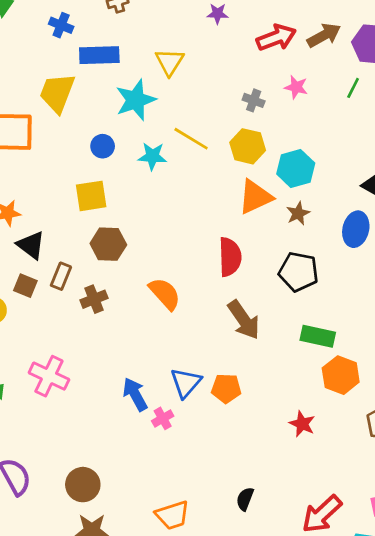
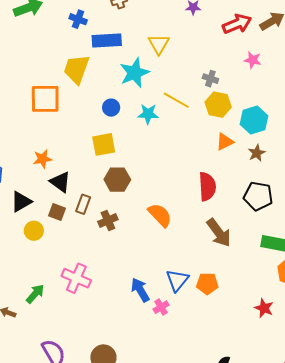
gray cross: (254, 100) -> (210, 79), moved
orange triangle: (255, 197) -> (225, 142), size x0.7

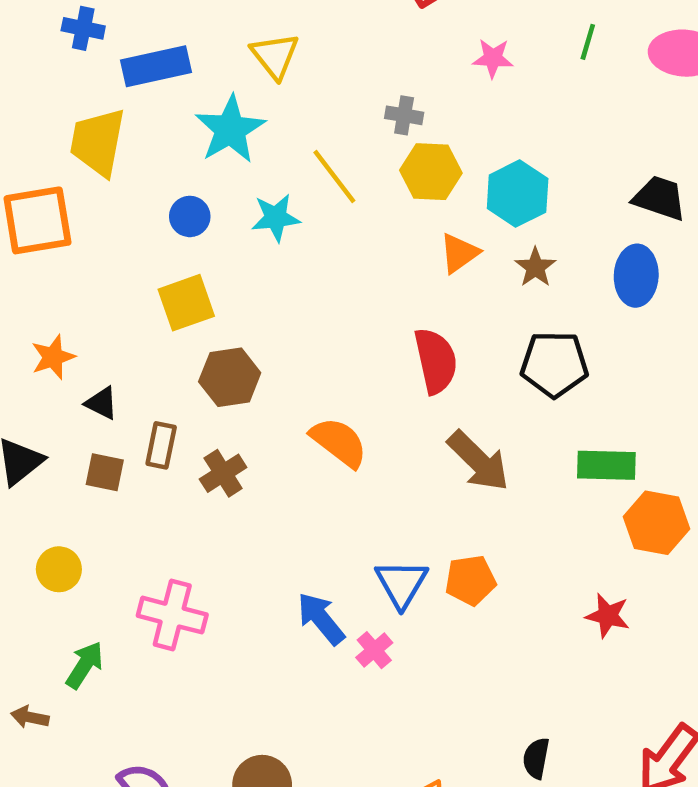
yellow line: (176, 100) -> (334, 177), turned 32
black triangle: (60, 182) -> (102, 403), size x0.7
yellow circle: (34, 231) -> (59, 569), moved

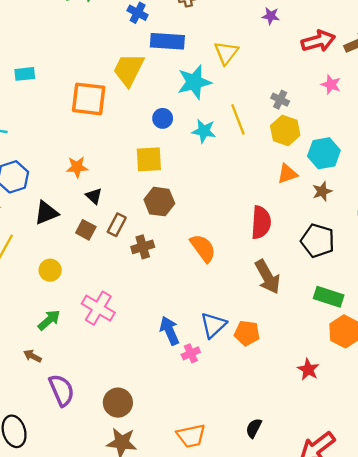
brown arrow: (30, 717) -> (33, 356), moved

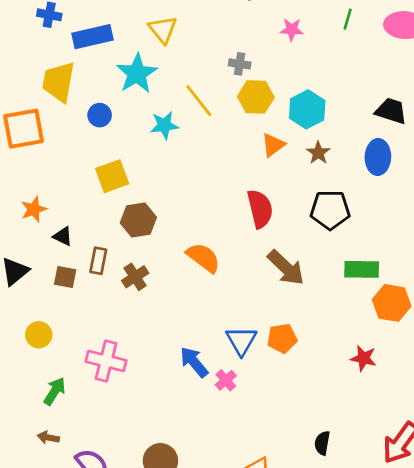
blue circle: (163, 118) -> (100, 115), moved

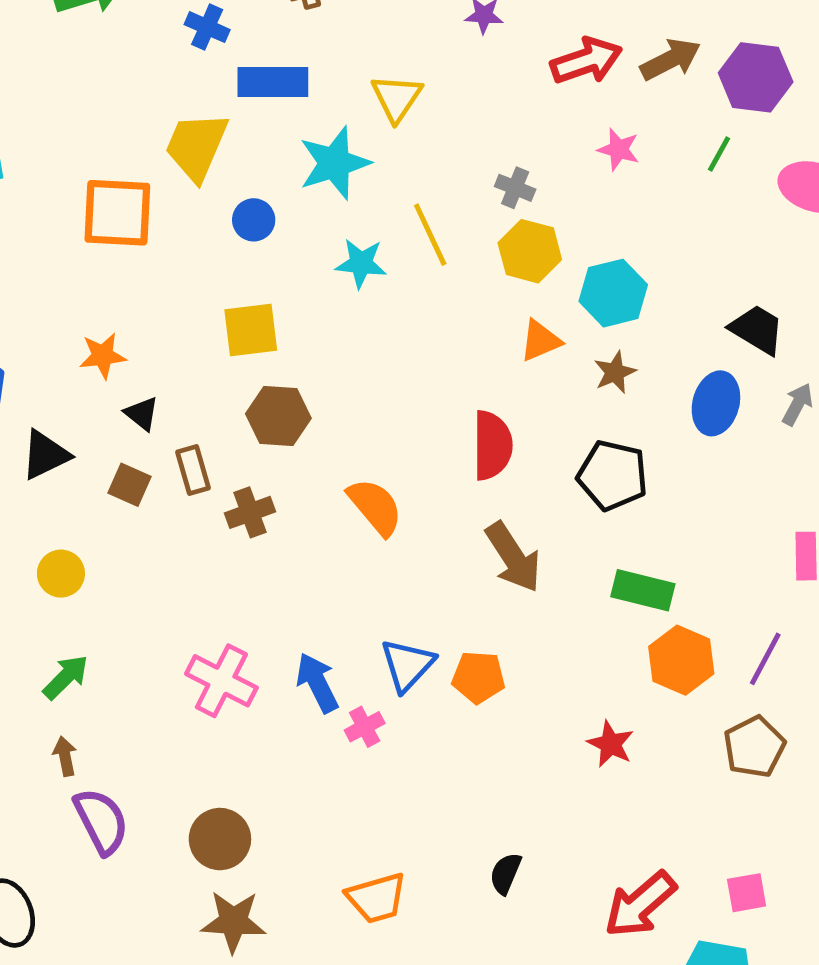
brown rectangle: (98, 261) -> (193, 470), turned -40
pink cross: (106, 361) -> (221, 681), moved
brown arrow: (48, 437) -> (65, 756), moved, turned 55

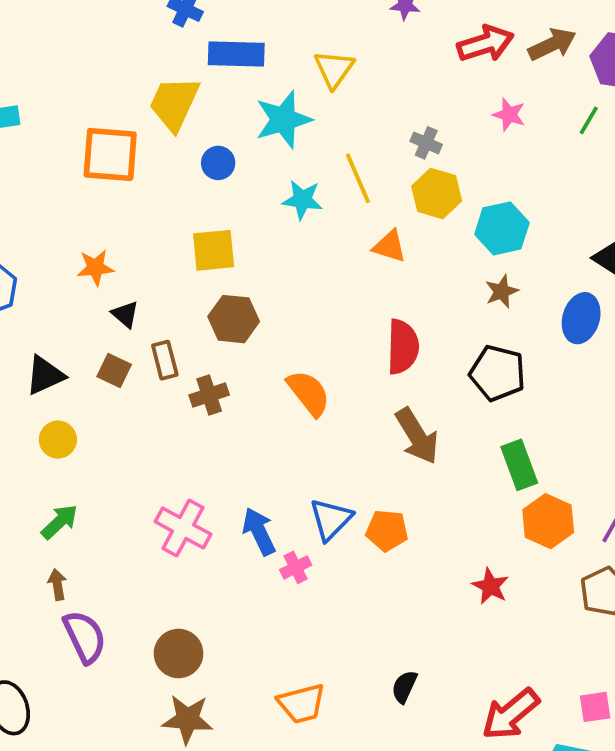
orange triangle: (540, 341) -> (390, 246), moved, turned 39
black triangle: (45, 455) -> (45, 375), moved
green rectangle: (643, 590) -> (519, 465), turned 54

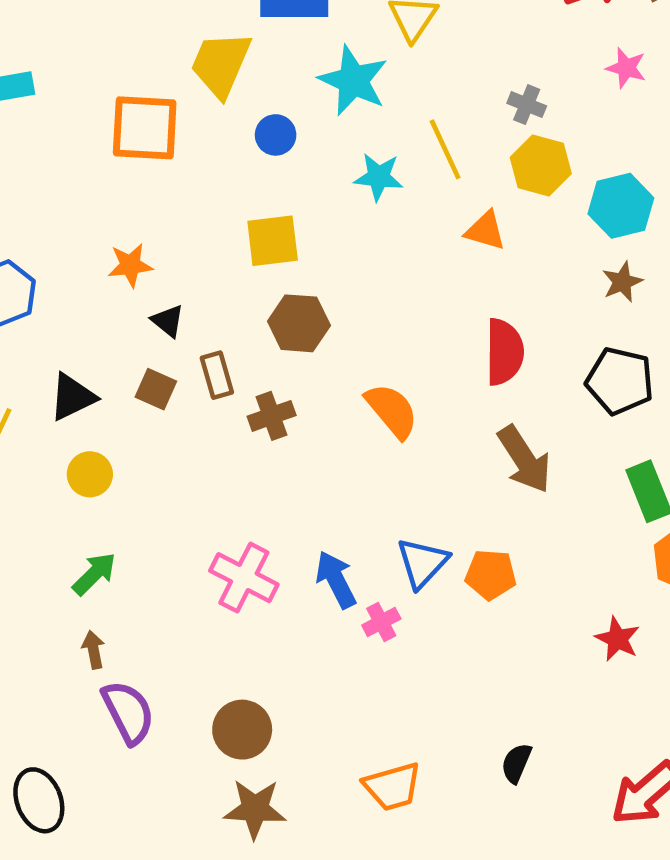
cyan star: (283, 120) -> (353, 81), turned -30

